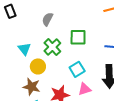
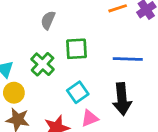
gray semicircle: (48, 19) -> (48, 20), moved
yellow circle: (38, 66) -> (14, 93), moved

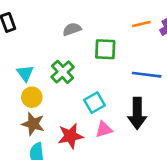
gray semicircle: (48, 20) -> (72, 29), turned 42
green square: (76, 49) -> (105, 49), moved

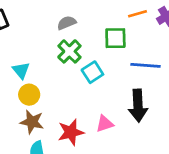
green square: (105, 49) -> (115, 38), moved
green cross: (63, 72) -> (69, 51), moved
cyan square: (95, 103) -> (92, 72), moved

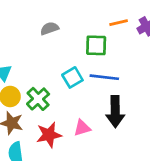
green cross: (69, 51) -> (38, 99), moved
blue line: (146, 65) -> (104, 77), moved

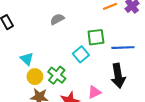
green square: (96, 45) -> (96, 37), moved
blue line: (104, 77) -> (123, 48), moved

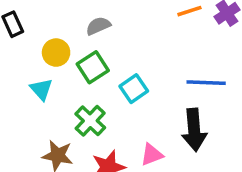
green square: (96, 37) -> (93, 67), moved, turned -30
yellow circle: (35, 77) -> (56, 53), moved

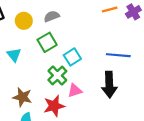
yellow circle: (56, 53) -> (24, 21), moved
green cross: (90, 121) -> (57, 76), moved
pink triangle: (152, 155) -> (75, 91), moved

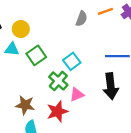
gray semicircle: (52, 16) -> (82, 19), moved, turned 136
green square: (47, 42) -> (36, 55), moved
cyan triangle: (14, 55) -> (12, 49), moved, turned -40

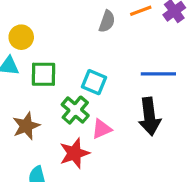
green square: (36, 55) -> (44, 74), turned 36
cyan square: (72, 61) -> (94, 82), turned -30
brown star: (25, 105) -> (26, 126), moved, turned -30

